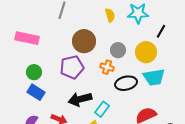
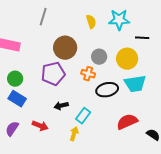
black line: (161, 31) -> (142, 38), turned 64
black arrow: (80, 99) -> (61, 106), size x0.6

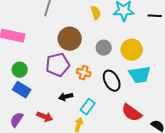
black line: (142, 38) -> (155, 16), moved
orange cross: (88, 74) -> (84, 73), moved
black ellipse: (107, 90) -> (112, 81), turned 75
red semicircle: (127, 122) -> (132, 113), turned -120

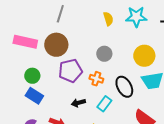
brown circle: (70, 39) -> (56, 45), moved
gray circle: (104, 48) -> (104, 54), moved
cyan rectangle: (88, 107) -> (104, 104), moved

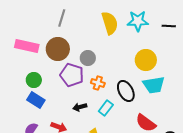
yellow semicircle: (108, 19) -> (110, 23), size x1.6
gray circle: (104, 54) -> (88, 58), moved
purple pentagon: (70, 71) -> (72, 75), turned 30

